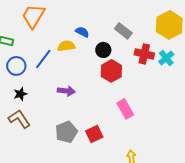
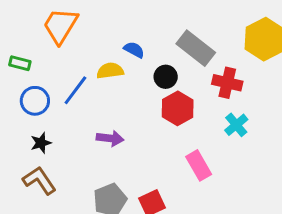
gray rectangle: (123, 31) -> (196, 48), size x1.4
cyan cross: (166, 58) -> (236, 125), moved

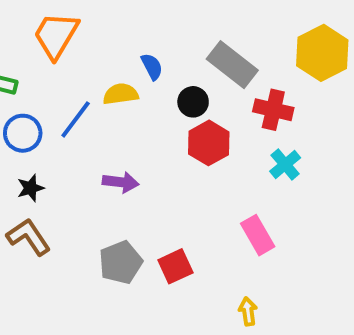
blue semicircle: (134, 50) -> (152, 67), turned 35
pink rectangle: (199, 165) -> (258, 235), moved

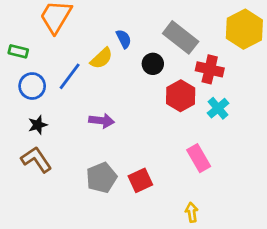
yellow semicircle: (121, 94) -> (101, 58), turned 145
red hexagon: (209, 143) -> (181, 96), moved

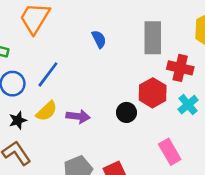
gray rectangle: (181, 37) -> (153, 38), turned 52
yellow semicircle: (101, 58) -> (47, 111), moved
black circle: (153, 64) -> (126, 112), moved

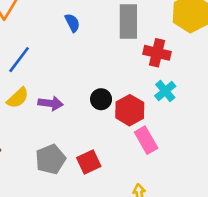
red hexagon: (153, 93) -> (130, 110), moved

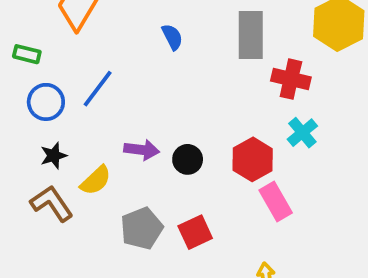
yellow semicircle: (18, 98) -> (96, 180), moved
black circle: (101, 99) -> (188, 159), moved

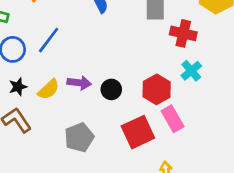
yellow semicircle: (96, 180) -> (49, 89), moved
red square: (195, 232) -> (138, 132), moved, size x1.4

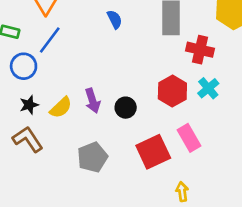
blue line: (49, 40) -> (50, 40), moved
purple arrow: (79, 83) -> (92, 101), turned 65
red hexagon: (157, 89) -> (172, 91), moved

